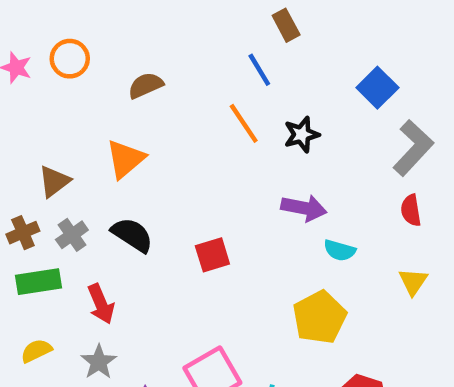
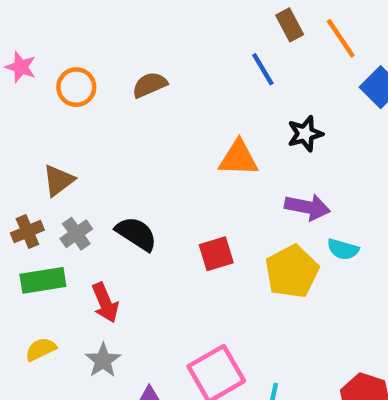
orange circle: (70, 59) -> (76, 87), moved
orange line: (244, 123) -> (341, 38), moved
orange triangle: (125, 159) -> (238, 158), moved, turned 42
yellow pentagon: (319, 317) -> (292, 272), moved

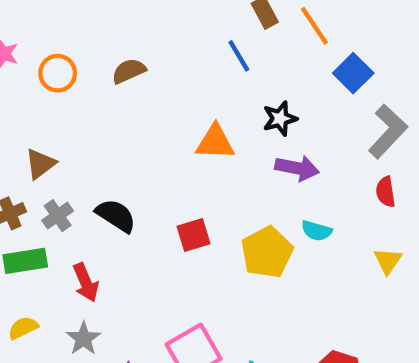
purple arrow: (307, 207) -> (297, 168), moved

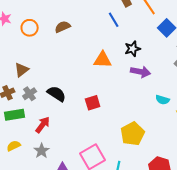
cyan semicircle: (317, 231) -> (163, 100), moved
yellow pentagon: (267, 252) -> (133, 134), moved
red arrow: (86, 282) -> (43, 125), turned -120

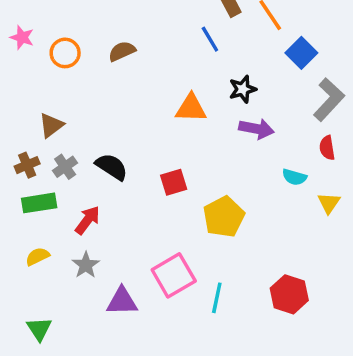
yellow pentagon: (133, 134) -> (224, 217), moved

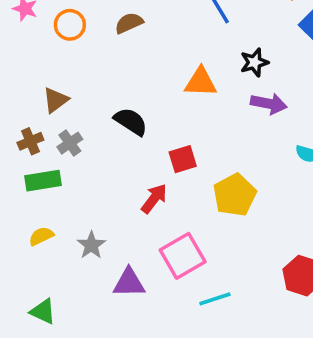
black semicircle: (112, 167) -> (131, 122), moved
red arrow: (87, 220) -> (154, 199), moved
cyan line: (217, 298) -> (215, 299), moved, turned 60
green triangle: (39, 329) -> (43, 311), turned -32

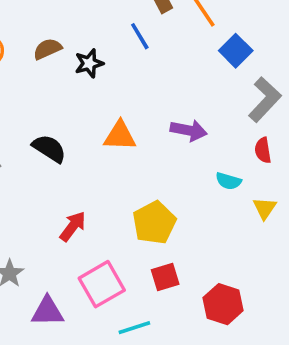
black star: (254, 62) -> (89, 63), moved
orange triangle: (201, 82) -> (120, 136), moved
red square: (183, 159) -> (165, 277), moved

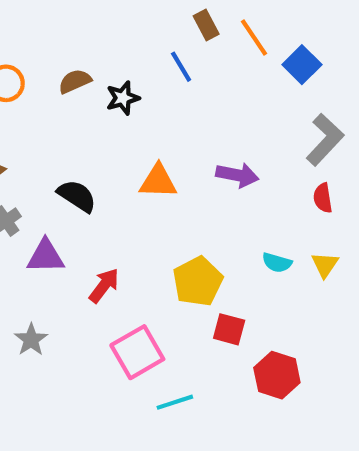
blue square: (236, 51) -> (302, 65), moved
cyan semicircle: (228, 181) -> (277, 263), moved
red square: (165, 277) -> (229, 329), moved, turned 32
purple triangle: (47, 311) -> (46, 256), moved

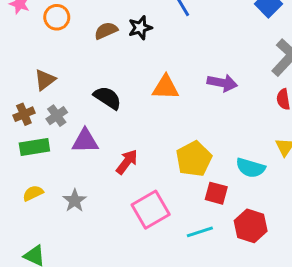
brown semicircle: (75, 81) -> (106, 31), moved
cyan semicircle: (277, 263) -> (251, 168), moved, size x1.4
cyan line: (175, 402) -> (200, 232), moved

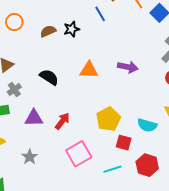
purple triangle: (85, 141) -> (34, 118), moved
gray star: (75, 201) -> (30, 157), moved

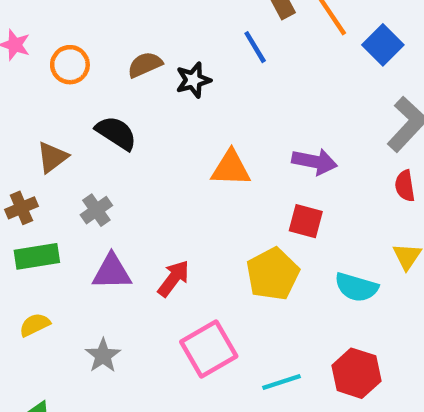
brown semicircle: (48, 31) -> (145, 65), moved
black semicircle: (49, 77) -> (116, 133), moved
gray cross: (14, 89) -> (96, 210), moved
red square: (124, 143) -> (306, 221), moved

